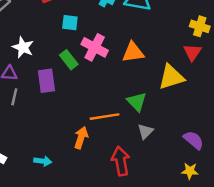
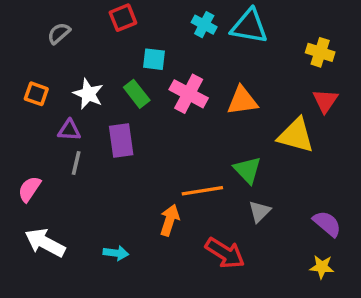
yellow cross: (200, 26) -> (320, 52), moved
green rectangle: (69, 60) -> (137, 94), moved
yellow triangle: (171, 77) -> (296, 135), turned 32
red arrow: (121, 161) -> (225, 253), turned 132

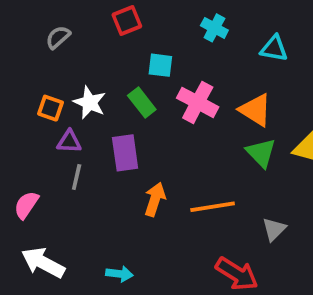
cyan triangle: (249, 26) -> (274, 48), moved, size x0.7
orange square: (36, 94) -> (50, 108), moved
orange triangle: (242, 101) -> (255, 110), turned 40
green triangle: (247, 170) -> (261, 153), moved
orange arrow: (170, 220) -> (155, 199), moved

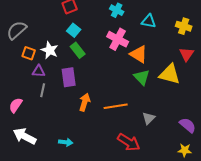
gray semicircle: (58, 37) -> (17, 30), moved, size x1.5
cyan square: (160, 65) -> (74, 30), moved, turned 32
pink cross: (198, 102) -> (118, 39), moved

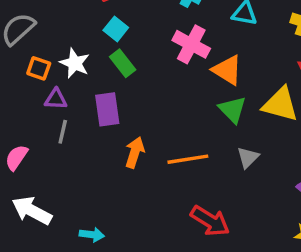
gray triangle: (149, 118) -> (248, 157), moved
cyan arrow: (66, 142) -> (92, 235), moved

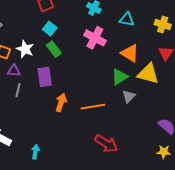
orange triangle: (227, 70) -> (130, 53), moved
green triangle: (232, 109) -> (120, 77), turned 42
gray triangle: (248, 157) -> (129, 96), moved
cyan arrow: (92, 235) -> (35, 152), turned -88

